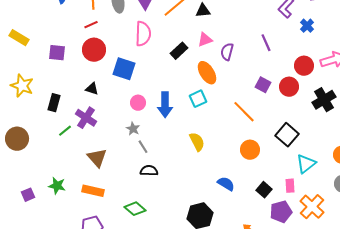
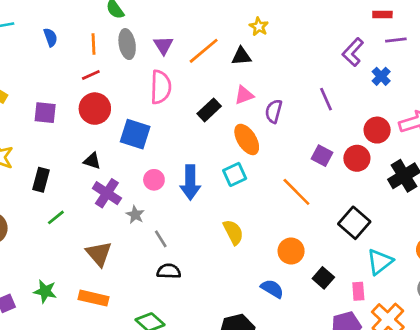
purple cross: (86, 118) -> (107, 193), moved
gray star: (133, 129) -> (135, 215), moved
orange circle: (250, 150) -> (291, 251), moved
black square: (264, 190) -> (323, 278), moved

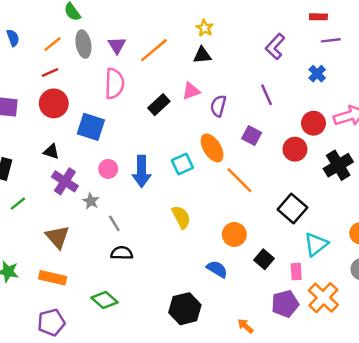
orange line: (94, 44) -> (53, 44), turned 54
purple L-shape: (353, 52) -> (275, 46), moved
black triangle: (241, 56) -> (202, 55), moved
orange ellipse: (247, 139) -> (212, 148), moved
purple square: (322, 156) -> (252, 136), moved

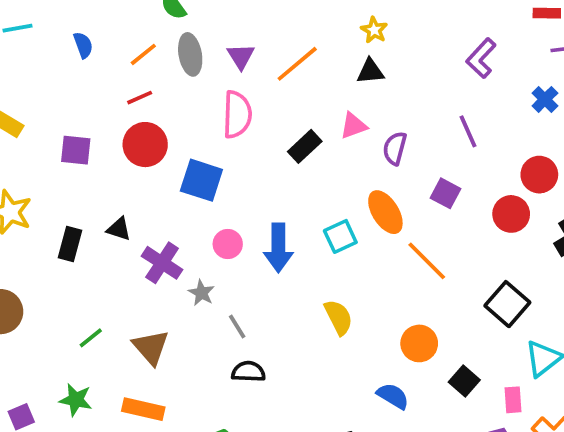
black triangle: (51, 152) -> (119, 229), moved
green line: (18, 204) -> (91, 338), moved

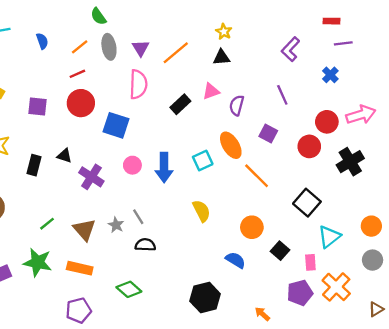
gray star: (201, 293) -> (116, 225), moved
green star: (76, 400) -> (38, 262), size x1.4

